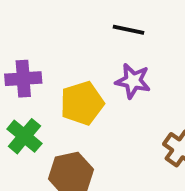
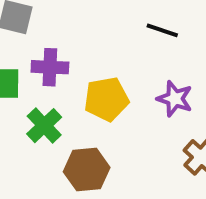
purple star: (133, 81) -> (175, 99), moved

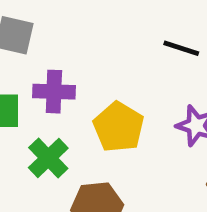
yellow pentagon: (106, 99) -> (119, 127), turned -30

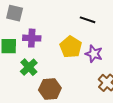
yellow pentagon: (119, 127) -> (71, 47), moved

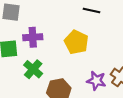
purple star: (94, 54) -> (96, 81), moved

